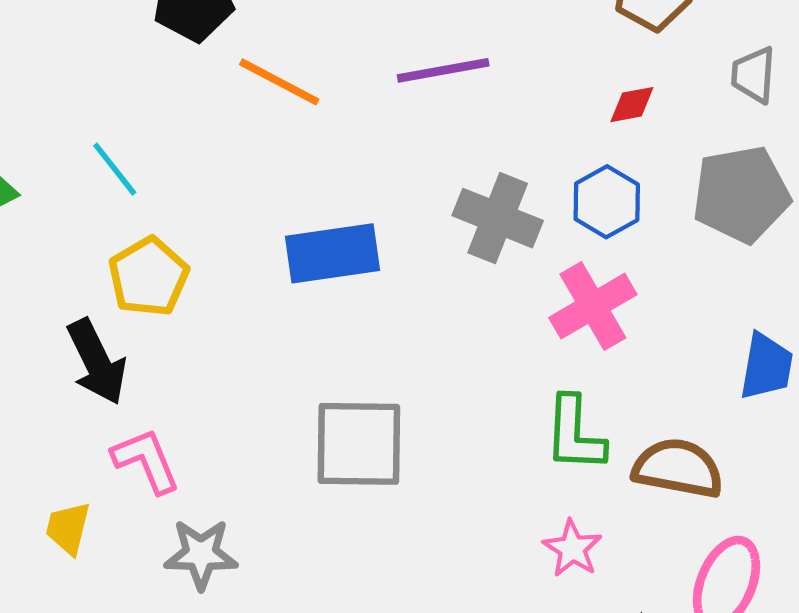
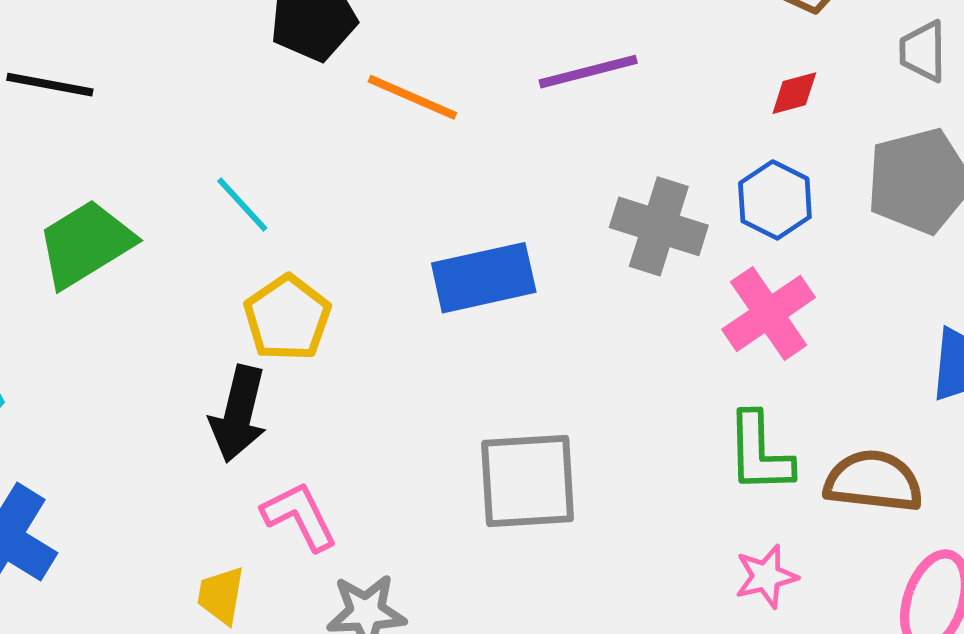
black arrow: (97, 362) -> (238, 414), turned 44
pink star: (572, 549) -> (766, 576), turned 30

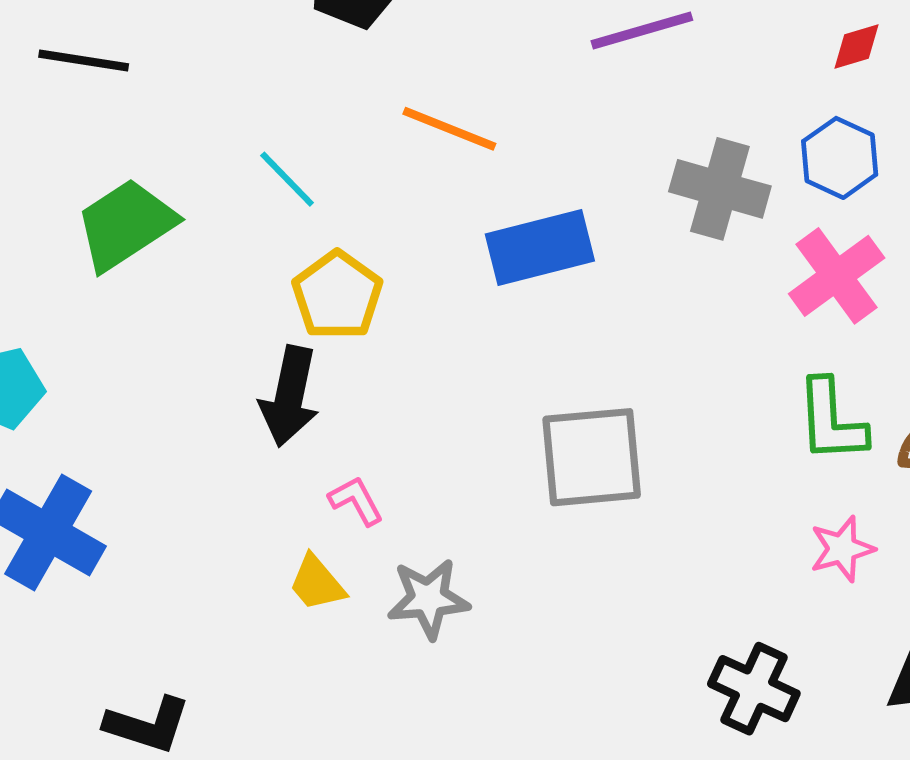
orange line: (412, 97) -> (449, 129), moved
pink L-shape: (300, 516) -> (356, 501), size x0.7
yellow trapezoid: (221, 595) -> (317, 583), moved, turned -48

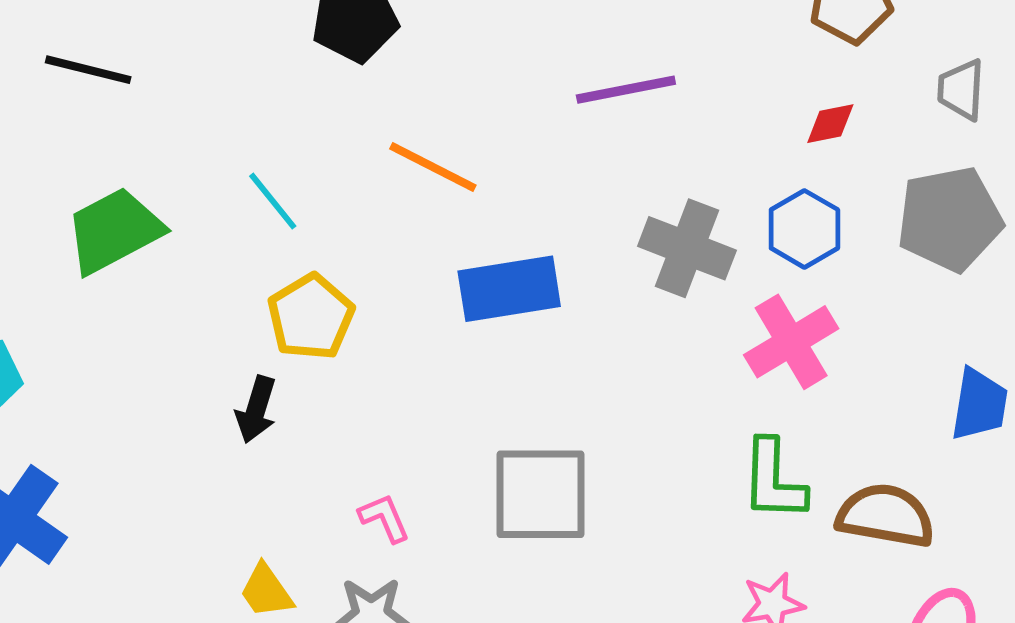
black arrow: (289, 396) -> (256, 410), size x0.7
pink L-shape: (356, 501) -> (384, 518), moved

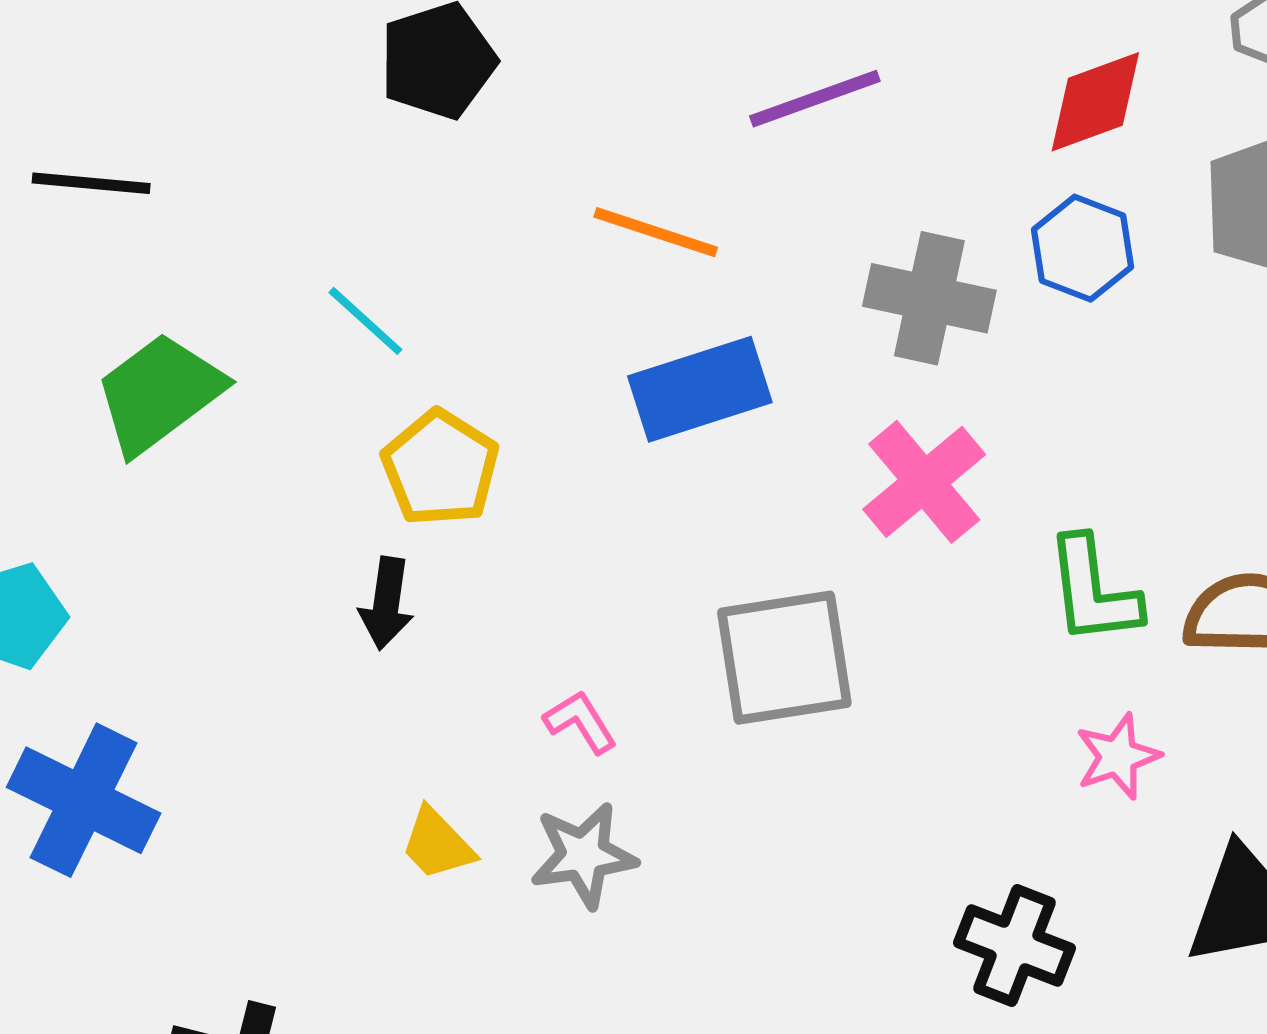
red diamond: (830, 124) -> (1095, 102), size x1.6
orange line: (433, 167) -> (656, 232), moved
pink cross: (791, 342) -> (924, 482), moved

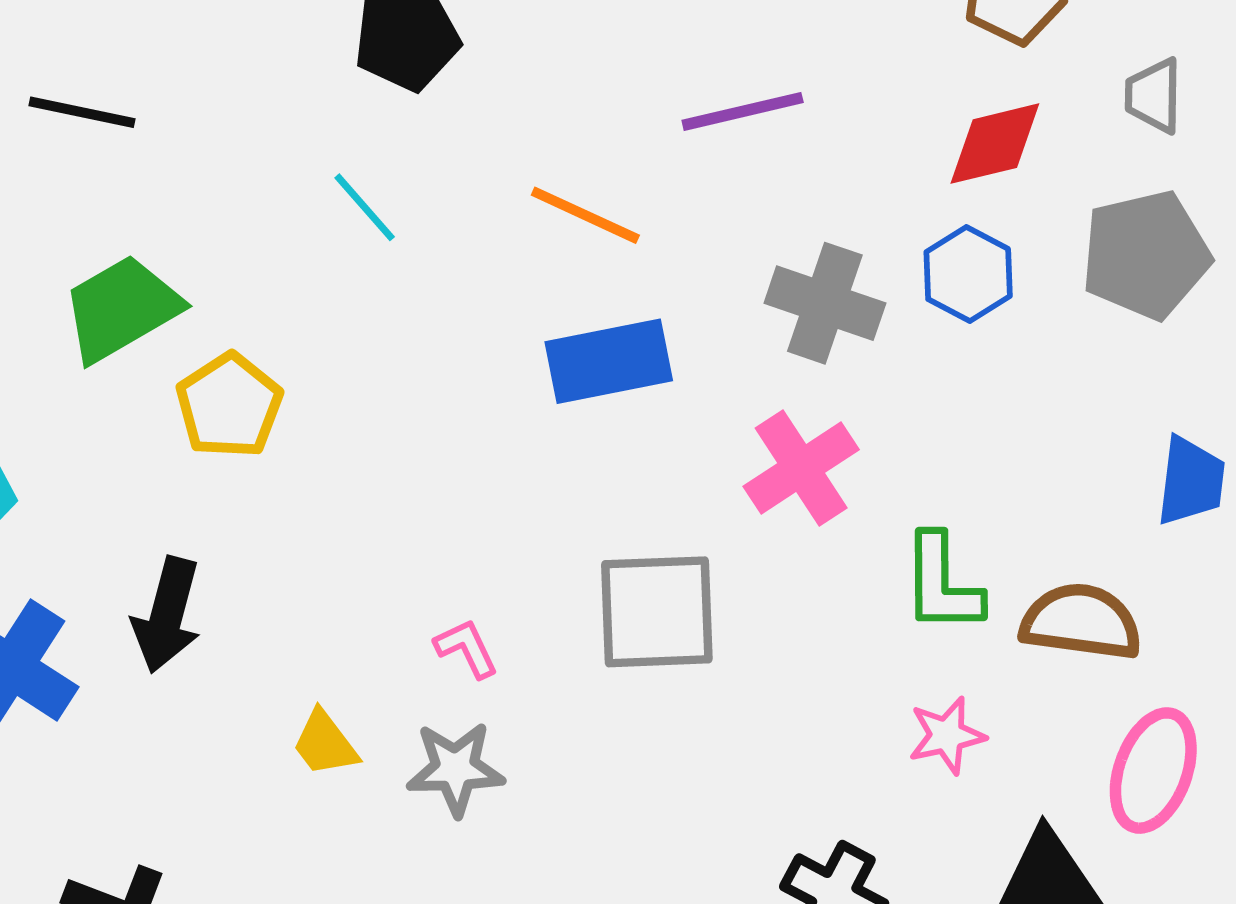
cyan line: (365, 321) -> (365, 207), moved
yellow pentagon: (440, 468) -> (229, 406), moved
black arrow: (386, 603) -> (167, 615), moved, size x1.4

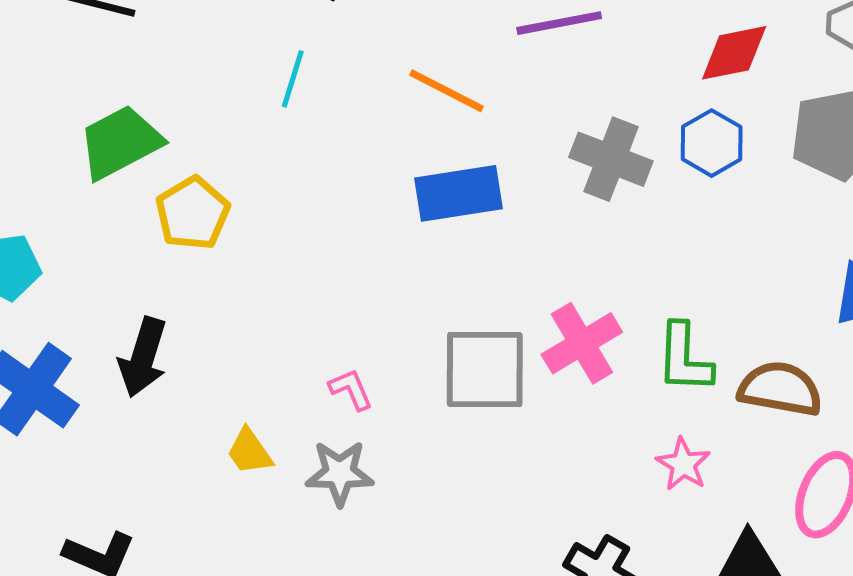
cyan line: (365, 207) -> (293, 79), turned 56
pink cross: (801, 468) -> (582, 343), moved
pink star: (947, 735) -> (683, 464), turned -30

